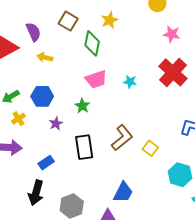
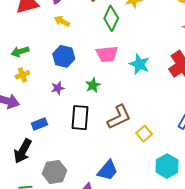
cyan star: (130, 82) -> (139, 64), size x1.5
blue hexagon: (42, 96) -> (64, 56), moved
green star: (82, 106) -> (93, 85), moved

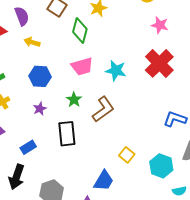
brown L-shape: (119, 117) -> (103, 109), moved
yellow square: (144, 134) -> (127, 155), moved

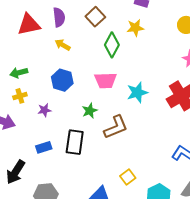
cyan star: (116, 71) -> (137, 92), turned 30
purple star: (40, 109) -> (44, 110), moved
blue rectangle: (28, 147) -> (44, 147), moved

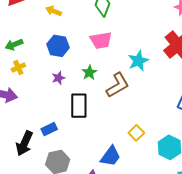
cyan star: (137, 92) -> (138, 61), moved
purple star: (44, 110) -> (58, 78), moved
blue rectangle: (44, 147) -> (49, 129), moved

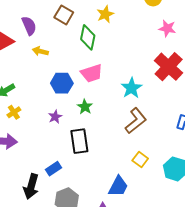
blue hexagon: (58, 46) -> (62, 83), moved
brown L-shape: (118, 85) -> (136, 121), moved

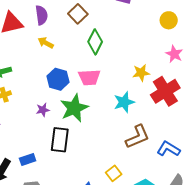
yellow star: (105, 14) -> (141, 73), moved
green star: (85, 107) -> (74, 108), size x1.8
brown L-shape: (136, 121) -> (138, 137), moved

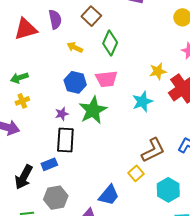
yellow arrow: (46, 43) -> (75, 47), moved
brown L-shape: (138, 137) -> (153, 150), moved
black rectangle: (60, 140) -> (65, 140), moved

